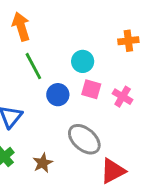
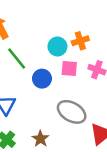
orange cross: (128, 41) -> (80, 41), moved

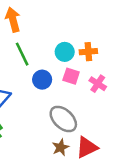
brown star: (40, 139) -> (61, 147), moved

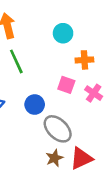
cyan circle: (65, 52) -> (63, 33), moved
blue circle: (42, 80) -> (35, 105), moved

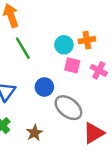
cyan circle: (63, 33) -> (64, 45), moved
brown star: (54, 158) -> (34, 133), moved

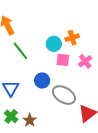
pink cross: (99, 70) -> (85, 61), turned 32
brown star: (34, 133) -> (30, 120), moved

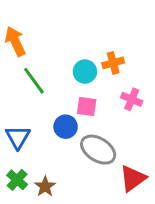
pink square: (63, 60) -> (87, 106), moved
pink cross: (85, 61) -> (132, 99), turned -32

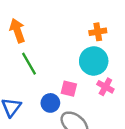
orange cross: (113, 63) -> (98, 32), moved
cyan circle: (85, 72) -> (94, 61), moved, size x1.5

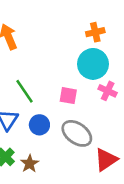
green line: (29, 64) -> (24, 91), moved
blue circle: (50, 103) -> (39, 125), moved

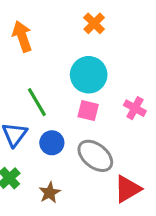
orange cross: (95, 32) -> (94, 23), moved, turned -36
cyan circle: (93, 64) -> (89, 75), moved
brown star: (30, 164) -> (50, 193), moved

